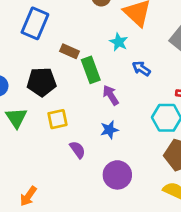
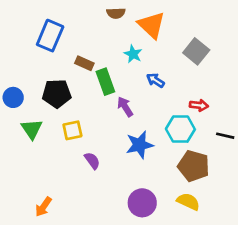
blue star: (109, 130) -> (140, 145), moved, size x1.5
purple circle: (117, 175) -> (142, 203), moved

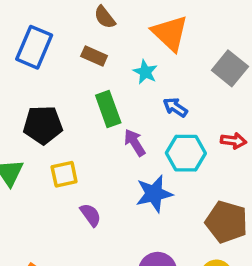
brown semicircle: (116, 13) -> (105, 17), moved, turned 54
brown rectangle: (84, 63) -> (94, 56), moved
cyan hexagon: (180, 129) -> (186, 153), moved

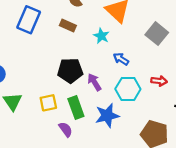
green rectangle: (108, 109) -> (76, 107), moved
black pentagon: (43, 125) -> (70, 71), moved

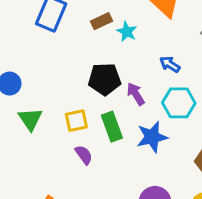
brown rectangle: (68, 26) -> (102, 21), turned -49
cyan star: (101, 36) -> (127, 32), moved
purple semicircle: (66, 129) -> (84, 155), moved

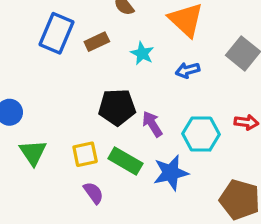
brown rectangle: (102, 21) -> (97, 42), moved
blue arrow: (170, 64) -> (188, 70), moved, turned -48
green rectangle: (112, 127) -> (125, 161), turned -40

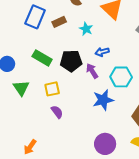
blue arrow: (188, 70) -> (102, 52), moved
green rectangle: (125, 161) -> (42, 58), moved

